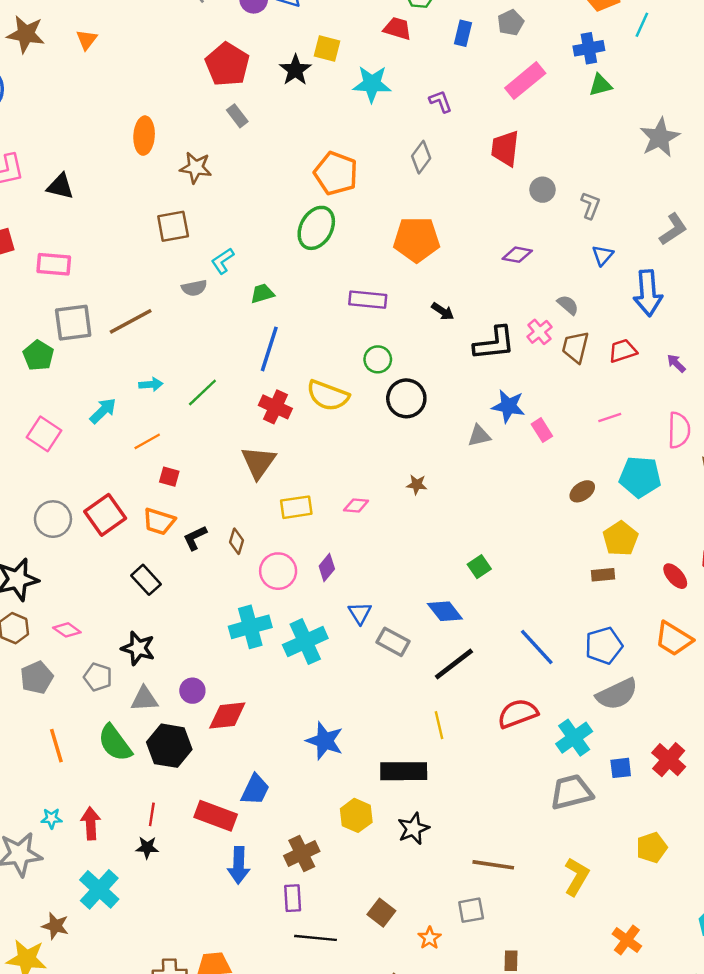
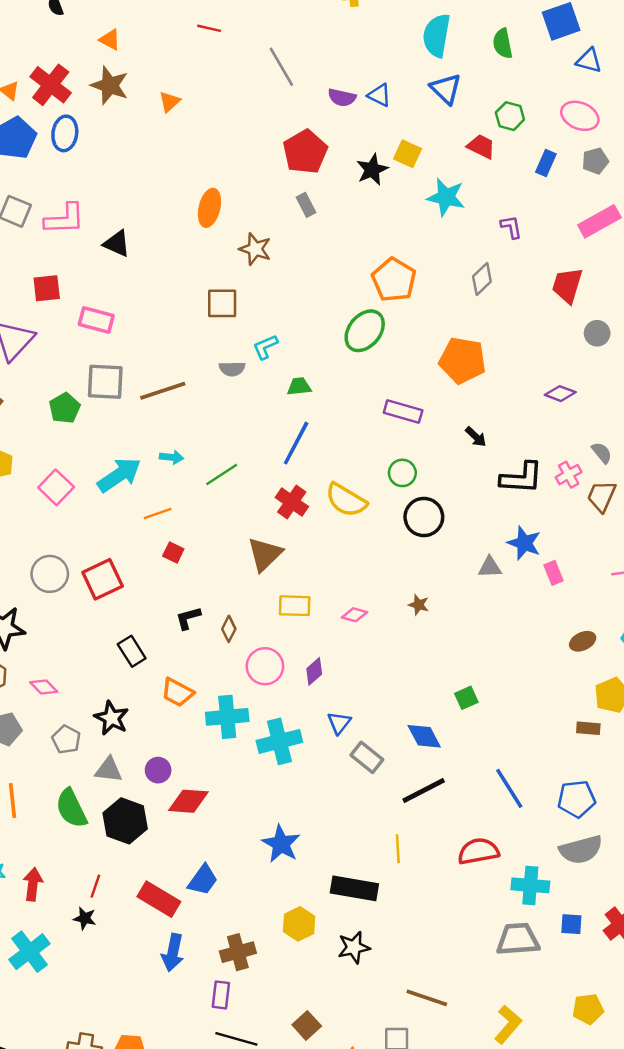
cyan arrow: (103, 411) -> (119, 475), size x1.5
orange trapezoid: (159, 521) -> (177, 692), moved
cyan cross: (574, 738) -> (530, 885), turned 30

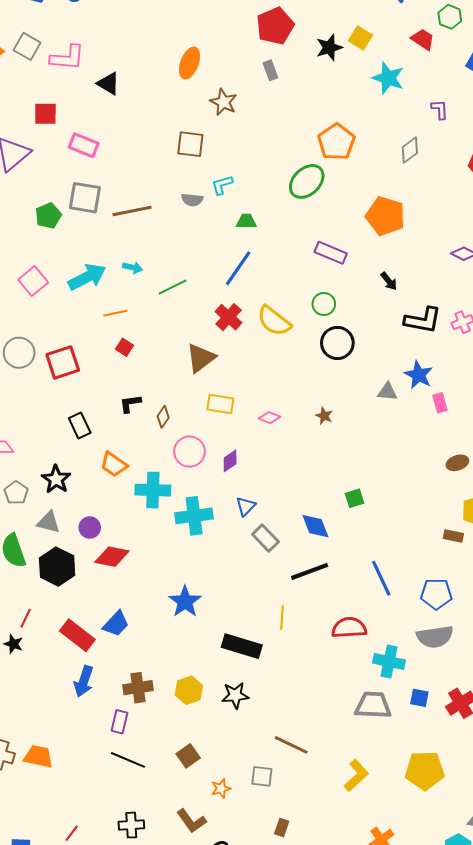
yellow hexagon: (299, 924) -> (189, 690), moved
yellow pentagon: (588, 1009) -> (425, 770), size x1.5

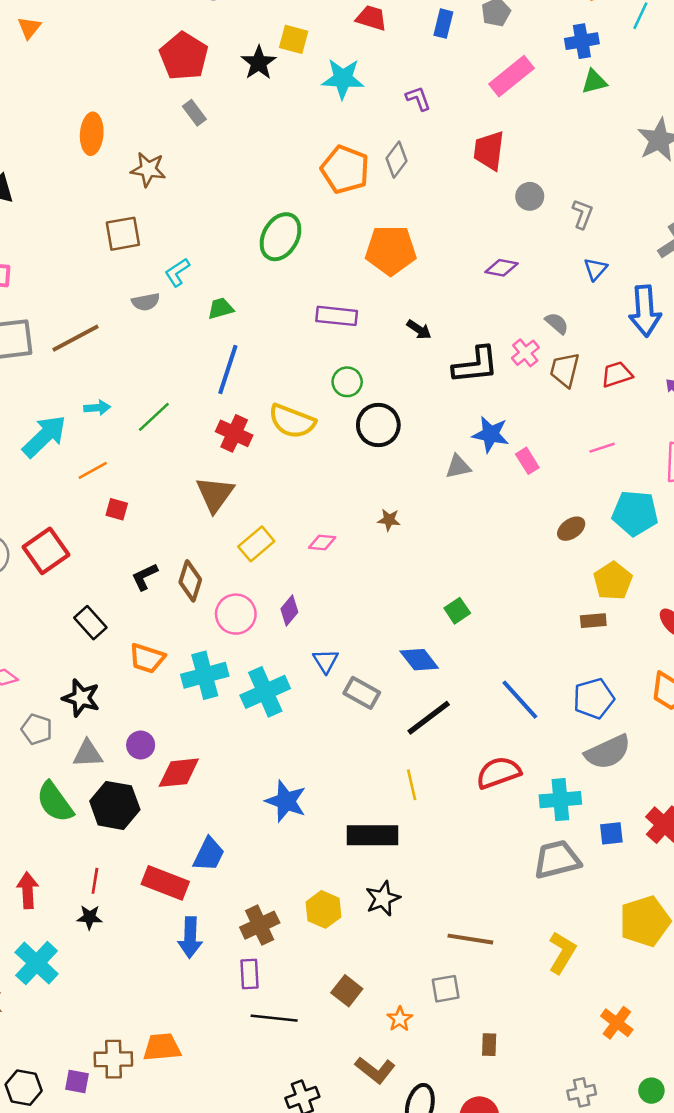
orange pentagon: (336, 142) -> (345, 169), moved
yellow rectangle: (220, 404) -> (256, 544), turned -32
brown diamond: (163, 417) -> (190, 581), size x1.4

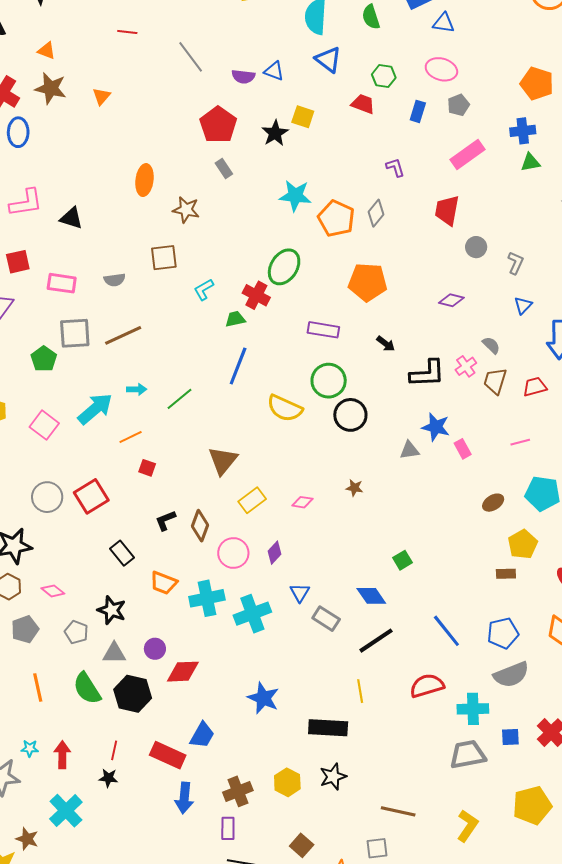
cyan star: (343, 79) -> (295, 196), moved
gray semicircle: (146, 302) -> (115, 280), moved
green circle: (347, 382) -> (329, 381), size x1.5
red cross: (234, 433) -> (256, 295), moved

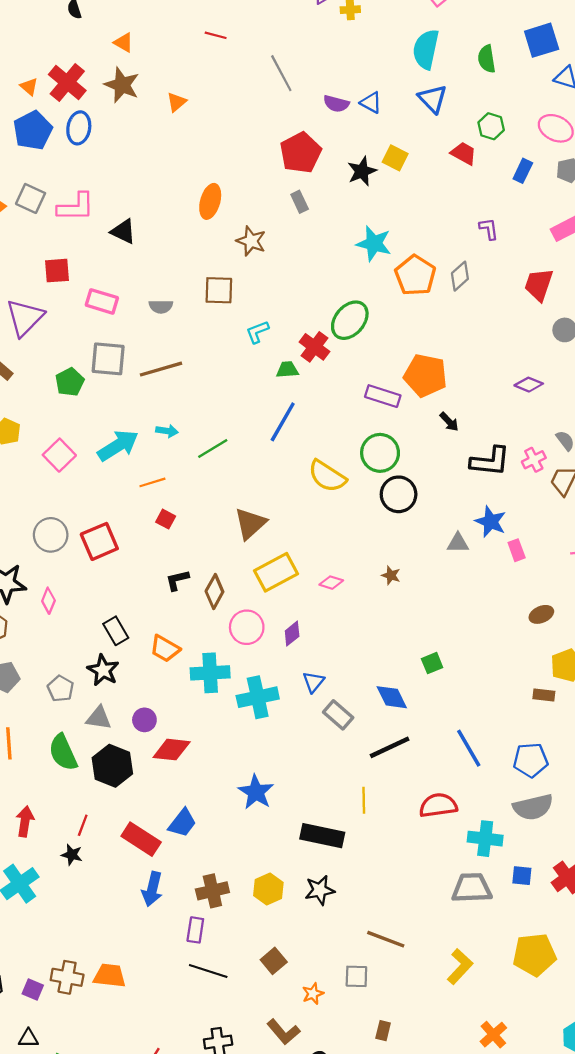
orange pentagon: (368, 282) -> (425, 375), moved
yellow rectangle: (252, 500) -> (276, 572), size x1.4
black rectangle: (122, 553) -> (116, 631), moved
pink diamond: (53, 591) -> (48, 601), moved, turned 65

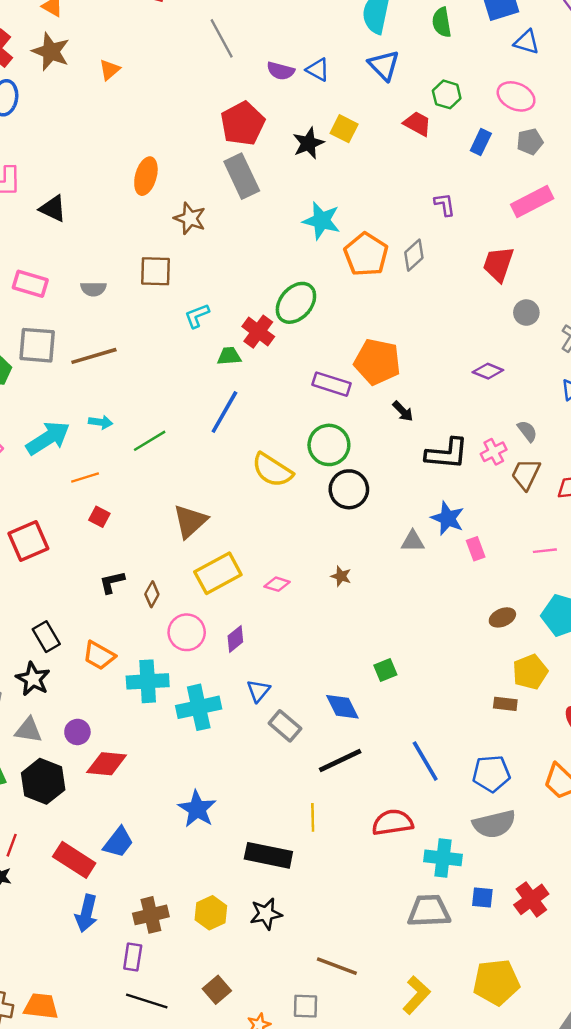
gray rectangle: (300, 202) -> (242, 176), size x1.8
brown diamond: (214, 592) -> (152, 594), size x0.7

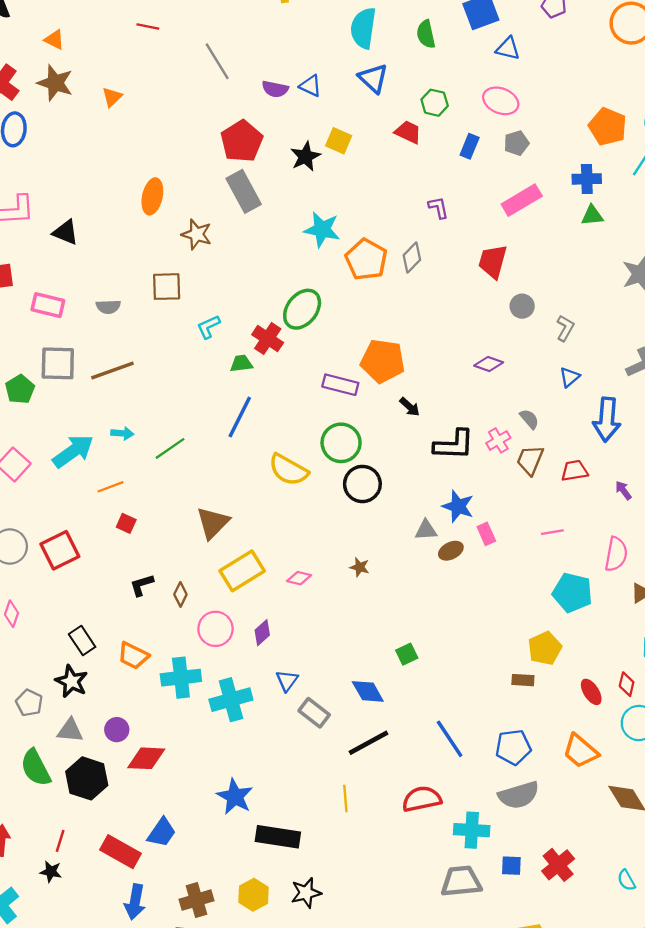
brown ellipse: (502, 617) -> (451, 551), moved
black rectangle: (268, 855) -> (278, 837), moved

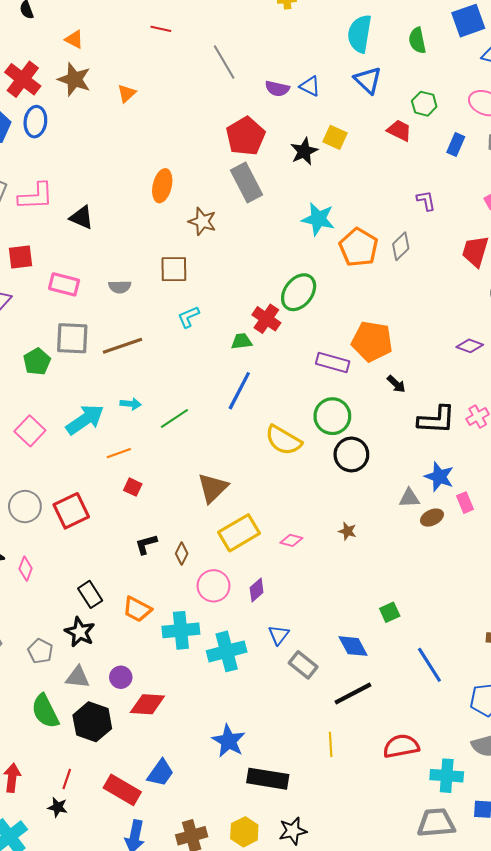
cyan L-shape: (208, 327) -> (189, 317), moved
blue line: (450, 739) -> (429, 665), moved

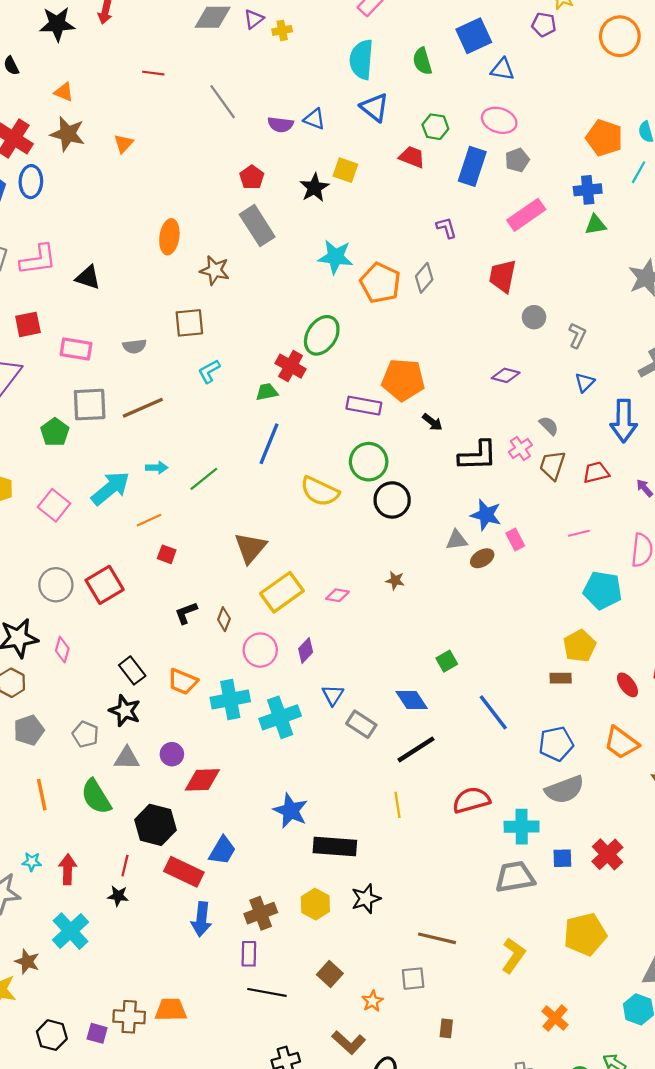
red pentagon: (246, 136) -> (252, 177), size x0.6
blue rectangle: (456, 144) -> (472, 166), size x1.6
black hexagon: (92, 722) -> (155, 825), moved

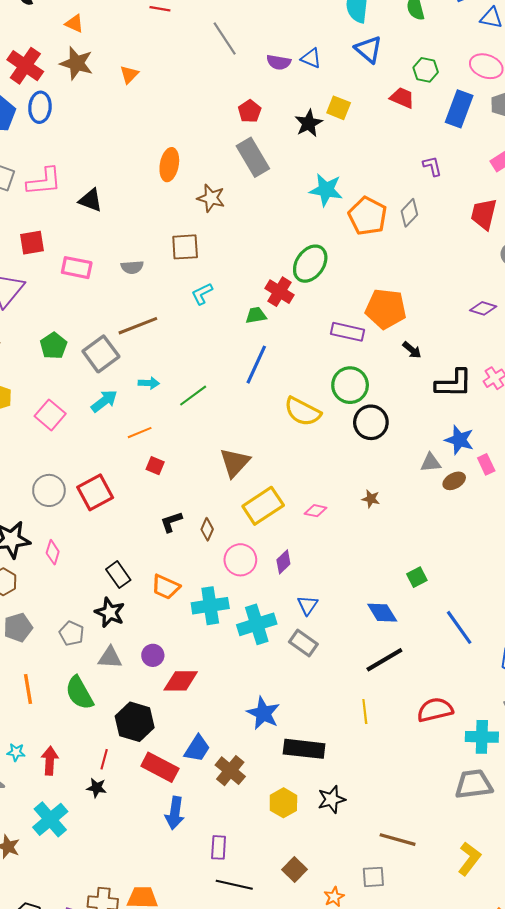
gray square: (90, 405) -> (101, 354), moved, turned -36
cyan arrow: (110, 488) -> (104, 401), size x0.7
gray rectangle: (361, 724) -> (303, 643), moved
brown cross: (261, 913) -> (230, 771), moved, turned -32

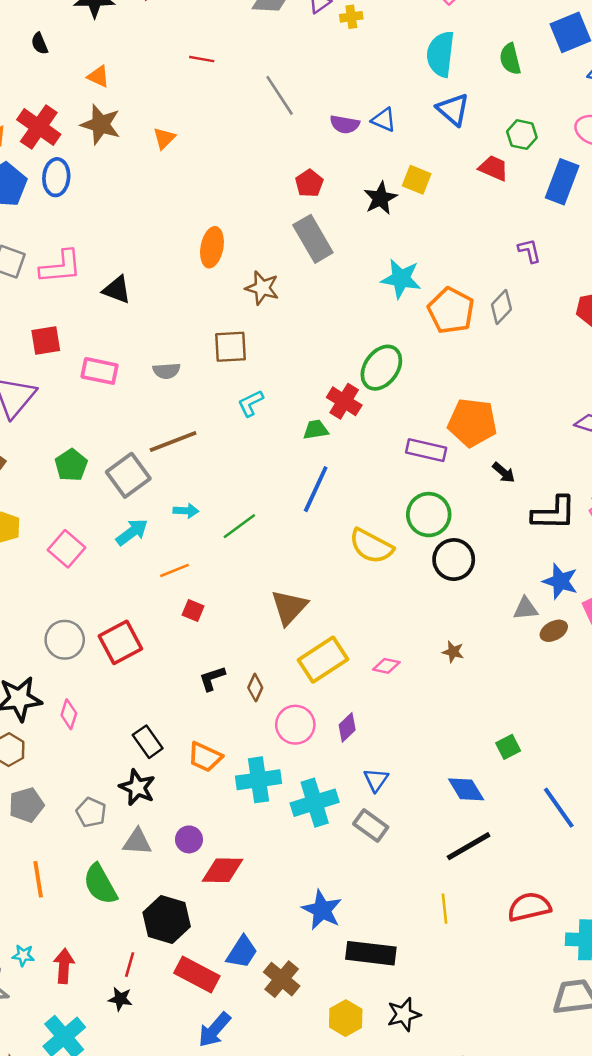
blue arrow: (175, 813) -> (214, 1030), turned 32

